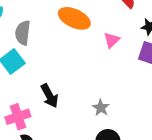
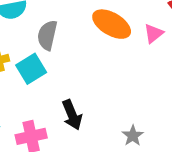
pink triangle: (112, 40) -> (154, 33), moved

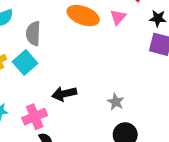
black arrow: (72, 115) -> (64, 94), turned 110

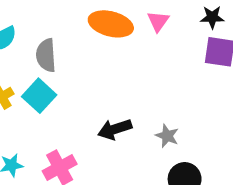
black arrow: (64, 94) -> (115, 129), moved

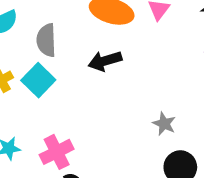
black arrow: (115, 129) -> (105, 61), moved

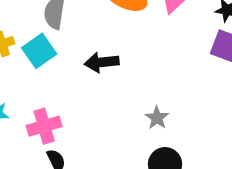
black arrow: (105, 61) -> (102, 62), moved

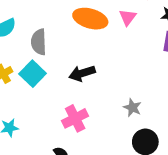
pink cross: (44, 126) -> (75, 118), moved

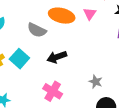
gray semicircle: (39, 42) -> (37, 30), moved, turned -60
pink cross: (75, 118) -> (53, 91), turned -30

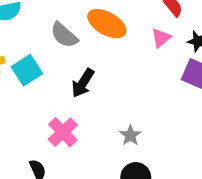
pink triangle: (90, 14) -> (161, 38), moved
black arrow: (57, 57) -> (83, 83), turned -54

